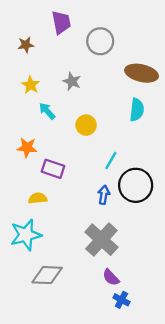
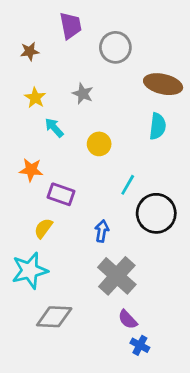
blue arrow: (104, 195) -> (102, 231), moved
yellow semicircle: (38, 198) -> (43, 228), turned -48

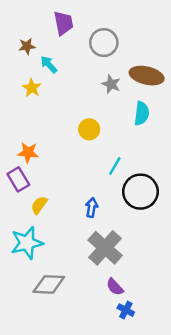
gray star: (83, 94) -> (111, 84), moved
cyan arrow: (54, 128) -> (49, 65), moved
purple rectangle: (61, 194) -> (18, 179), moved, turned 40

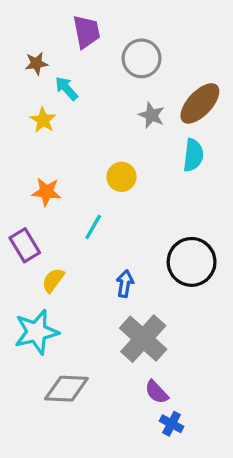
brown ellipse: (147, 76) -> (200, 103), turned -60
orange star: (28, 153) -> (46, 192), moved
cyan line: (115, 166) -> (93, 227), moved

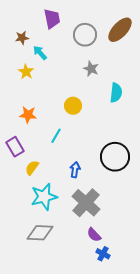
brown ellipse: (200, 103) -> (120, 30), moved
cyan star: (36, 332) -> (44, 197), moved

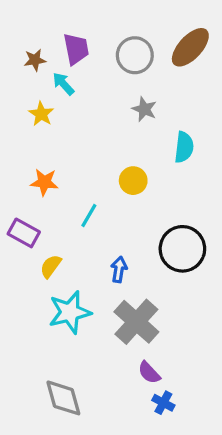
purple trapezoid: (52, 19) -> (76, 49), moved
yellow circle: (73, 106) -> (133, 181), moved
purple rectangle: (15, 147) -> (24, 233), turned -30
gray diamond: (40, 233) -> (63, 398), moved, turned 72

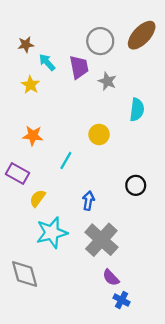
purple trapezoid: (76, 49) -> (79, 67), moved
black circle: (182, 249) -> (136, 185), size x0.6
gray diamond: (63, 398) -> (25, 274), moved

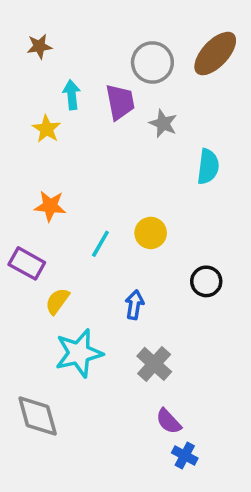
brown star: (26, 45) -> (39, 46), moved
cyan arrow: (47, 62) -> (72, 95), turned 36
yellow circle: (99, 134) -> (151, 233), moved
gray cross: (101, 240) -> (154, 364), size x0.7

